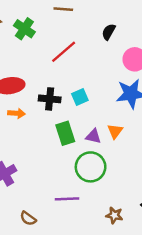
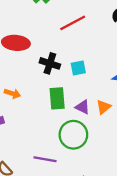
orange arrow: (16, 113) -> (12, 94), moved

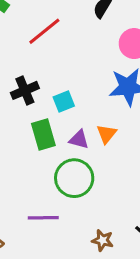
black cross: (50, 63) -> (25, 90), turned -30
cyan square: (78, 68) -> (64, 101), moved

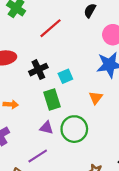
purple triangle: (79, 139) -> (46, 128), moved
purple line: (43, 218) -> (38, 156), moved, turned -30

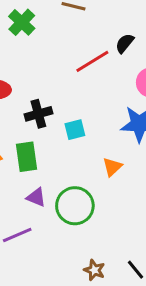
red line: (50, 28) -> (92, 61), moved
green rectangle: (52, 100) -> (27, 157), moved

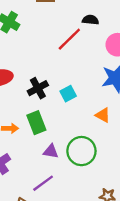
black semicircle: (125, 43) -> (90, 20), turned 70
orange triangle: (112, 167) -> (103, 115), turned -35

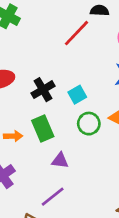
green circle: (81, 151) -> (89, 124), moved, size x0.7

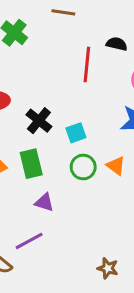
red line: (76, 33) -> (87, 64), turned -48
black cross: (43, 90) -> (39, 121), turned -30

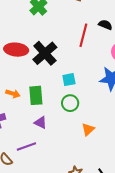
black cross: (39, 121) -> (45, 53), moved, size x1.4
orange triangle: (116, 166) -> (88, 129), moved, turned 32

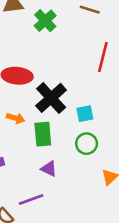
black cross: (45, 53) -> (51, 98), moved
orange arrow: (13, 94) -> (16, 118), moved

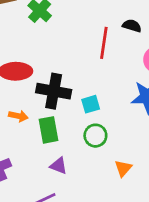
black cross: (51, 98) -> (54, 91), turned -32

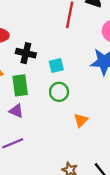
black cross: (54, 91) -> (26, 53), size x0.7
purple triangle: (59, 166) -> (16, 111), moved

